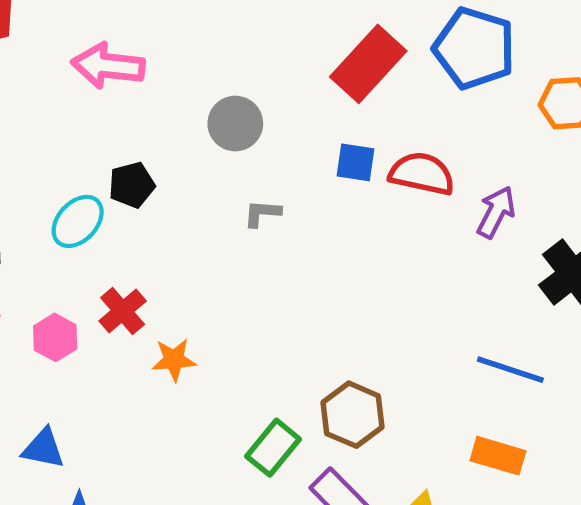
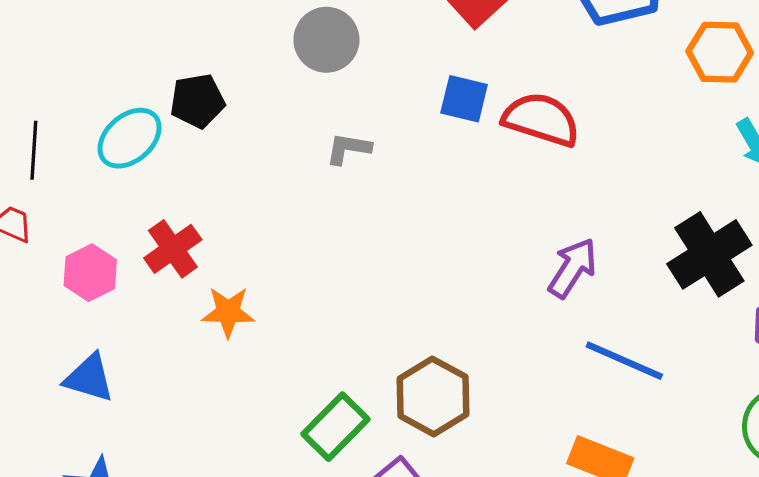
purple arrow: (496, 212) -> (573, 268), moved
blue triangle: (43, 448) -> (89, 378), moved

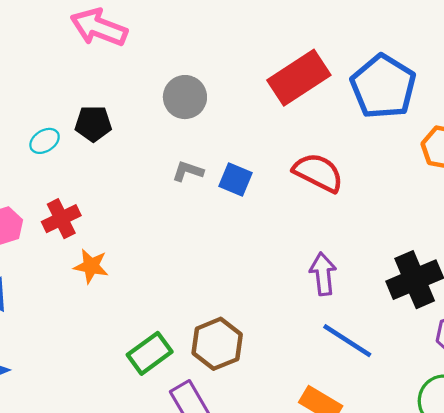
blue square: (464, 99) -> (235, 179), moved
cyan ellipse: (130, 138) -> (45, 141), size x0.7
purple arrow: (573, 268) -> (323, 274), turned -48

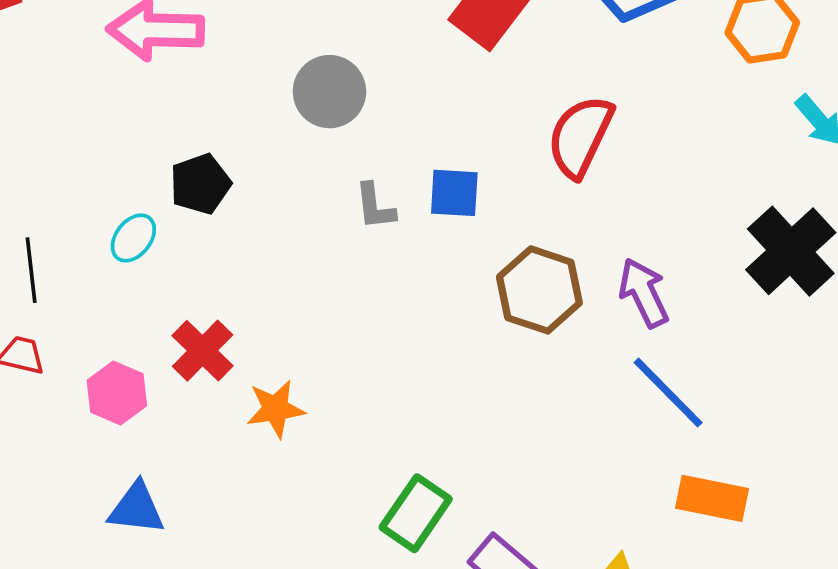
gray L-shape: (188, 171) -> (375, 206), turned -96
red semicircle: (318, 173) -> (580, 136), turned -72
blue line: (347, 341) -> (668, 393), moved, turned 32
brown hexagon: (217, 344) -> (539, 290), moved

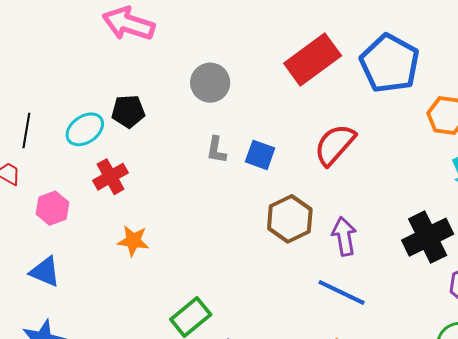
cyan ellipse: (133, 238) -> (85, 129), size x1.4
red cross: (203, 351) -> (111, 177), moved
blue line: (668, 393) -> (342, 292), turned -36

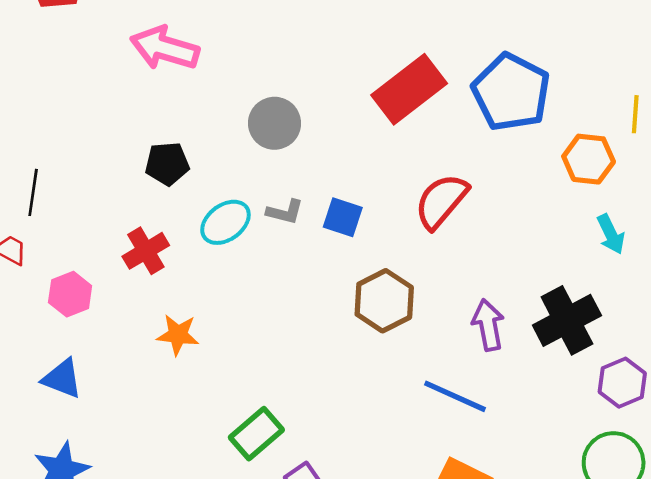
cyan ellipse: (85, 129) -> (225, 222), moved
gray L-shape: (216, 150) -> (285, 212), turned -84
purple arrow: (344, 236) -> (488, 325), moved

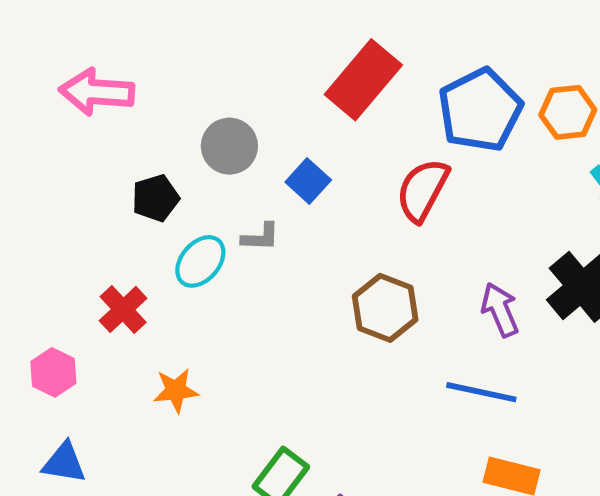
blue pentagon: (511, 92) -> (480, 110), moved, turned 30
black pentagon: (167, 164) -> (155, 198), moved
blue square: (343, 217) -> (308, 181), moved, turned 36

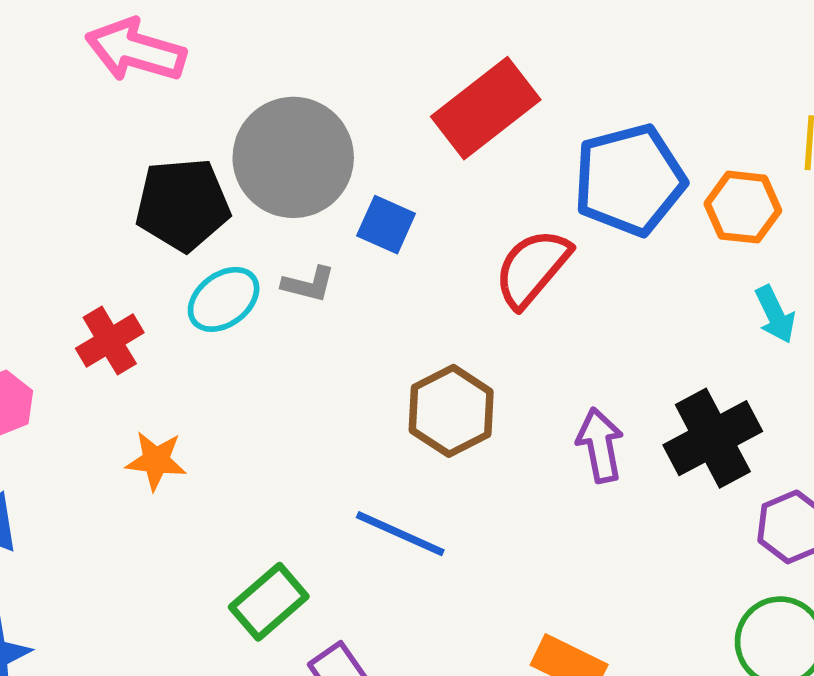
gray circle: (229, 146) -> (293, 157), size x1.6
blue square: (308, 181) -> (386, 225), turned -30
black pentagon: (155, 198) -> (183, 205), size x1.5
blue line: (481, 392) -> (400, 534), moved

